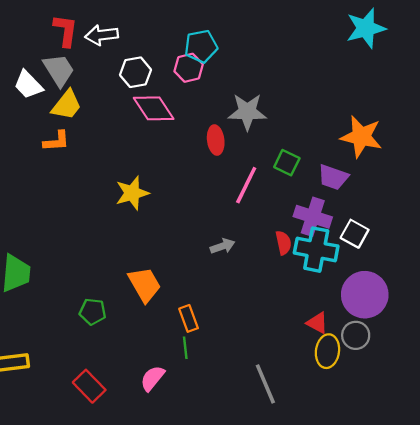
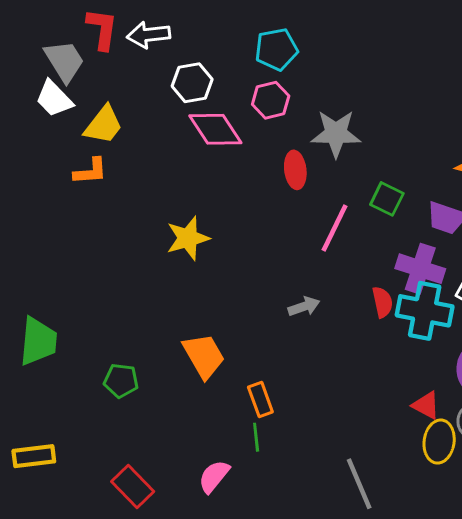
pink hexagon: (189, 68) -> (271, 100), moved
gray trapezoid: (59, 70) -> (64, 61), moved
green pentagon: (93, 312) -> (121, 381), moved

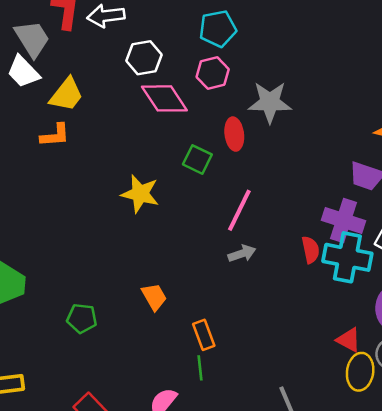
green square: (387, 199) -> (197, 159), moved
pink line: (335, 228) -> (239, 210), moved
yellow star: (188, 238) -> (140, 194), turned 30
orange trapezoid: (204, 356) -> (154, 297), size x0.7

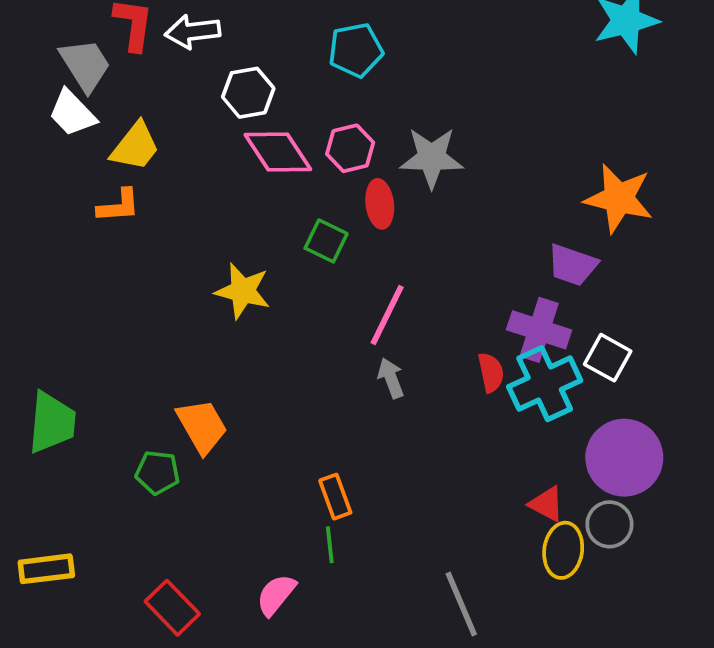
pink hexagon: (213, 73) -> (350, 148), moved
gray arrow: (242, 254) -> (391, 378), turned -92
cyan cross: (347, 257) -> (545, 384), turned -36
orange trapezoid: (154, 297) -> (202, 426), moved, size x1.4

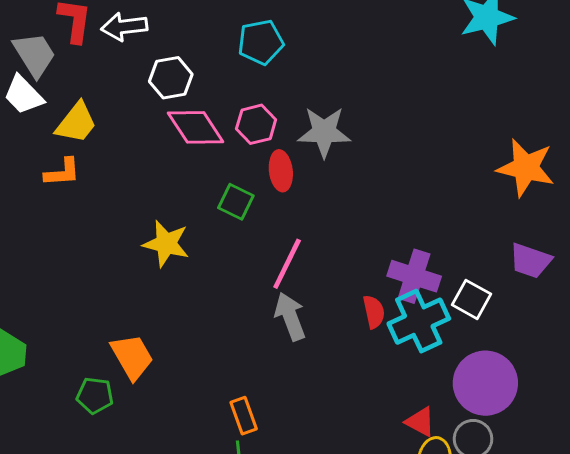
orange star: (619, 198) -> (526, 168), moved
purple trapezoid: (572, 265) -> (530, 261), moved
gray arrow: (391, 378) -> (290, 316), size x1.4

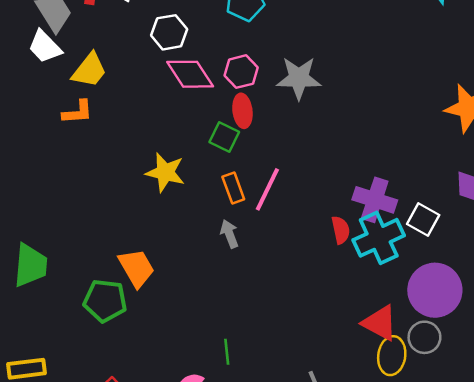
red ellipse: (281, 171) -> (242, 111), moved
gray arrow: (290, 316) -> (229, 234), moved, size x0.7
green pentagon: (95, 395) -> (105, 301), size x1.4
orange rectangle: (244, 416) -> (233, 188), moved
red triangle: (420, 422) -> (380, 323), size x1.4

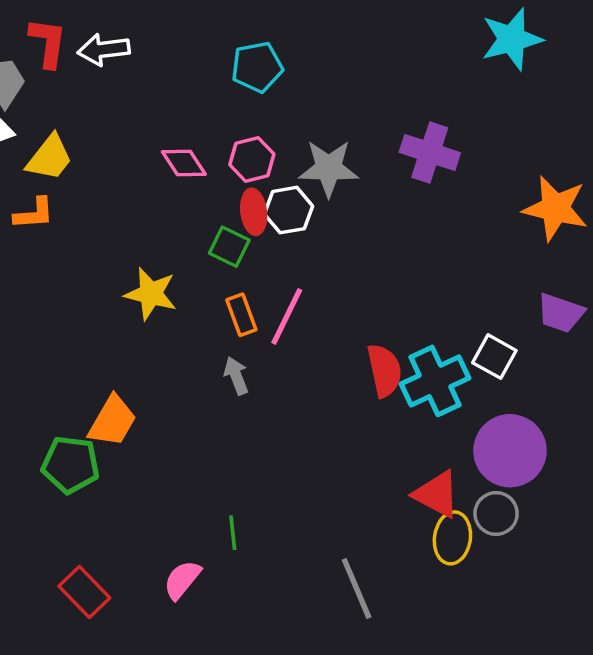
white hexagon: (169, 32) -> (289, 210), moved
pink diamond: (190, 74) -> (184, 163), size x0.7
purple cross: (375, 200) -> (430, 152), moved
red semicircle: (341, 230) -> (384, 370), size x1.4
orange trapezoid: (136, 268) -> (112, 421), turned 60

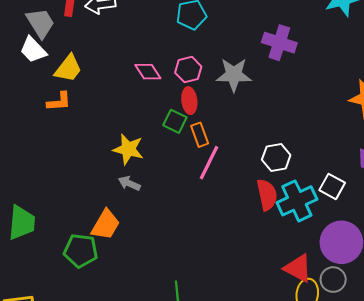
purple cross: (430, 152) -> (279, 43), moved
white hexagon: (289, 210) -> (276, 157), moved
orange rectangle: (241, 315) -> (200, 135), moved
gray arrow: (236, 376) -> (129, 183), moved, turned -45

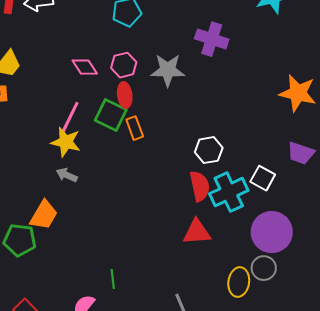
green square: (175, 121) -> (111, 115), size x1.4
pink line: (209, 163) -> (70, 118), moved
red triangle: (298, 268) -> (197, 232), moved, turned -32

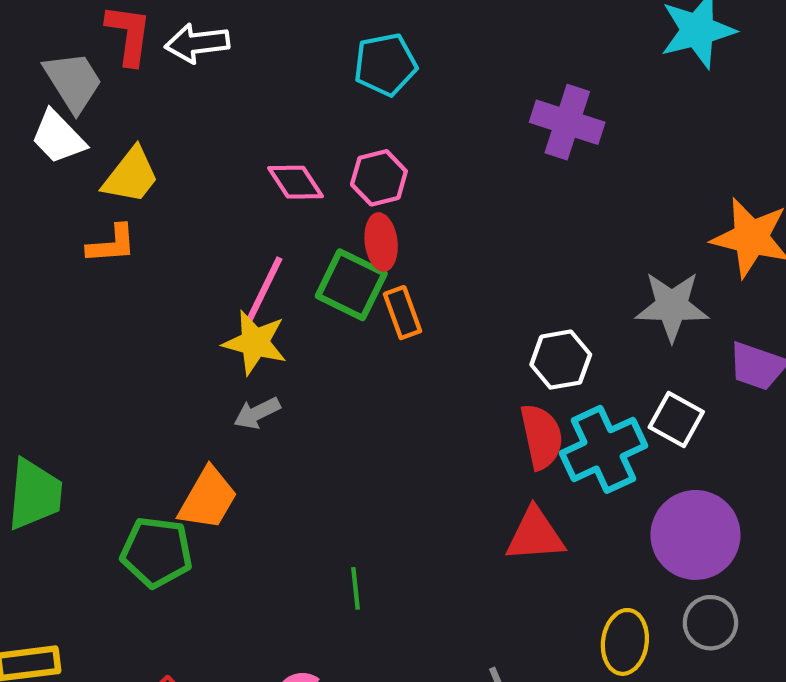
gray star: (168, 70) -> (672, 306), moved
gray arrow: (67, 175) -> (257, 413), turned -50
gray circle: (264, 268) -> (710, 623), moved
green line: (113, 279) -> (355, 588), moved

